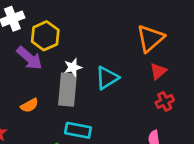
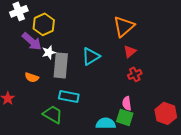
white star: (73, 67) -> (49, 52), moved
orange semicircle: (29, 105) -> (32, 77), turned 48

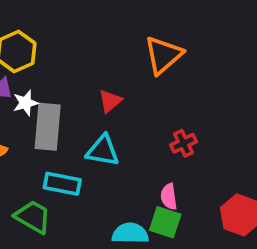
red triangle: (130, 51) -> (110, 101), moved
cyan triangle: (91, 56) -> (103, 151), moved, turned 42

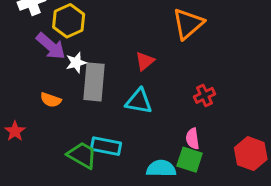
cyan rectangle: (62, 184) -> (106, 146), moved

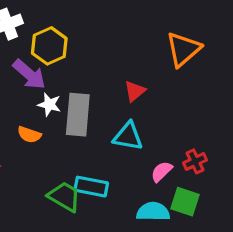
white star: (76, 63) -> (49, 105), moved, turned 30
red cross: (204, 95) -> (195, 161), moved
pink semicircle: (193, 139) -> (162, 171), moved, turned 54

